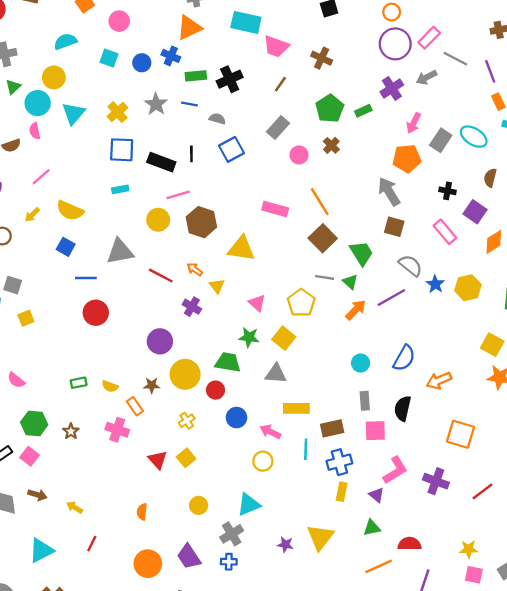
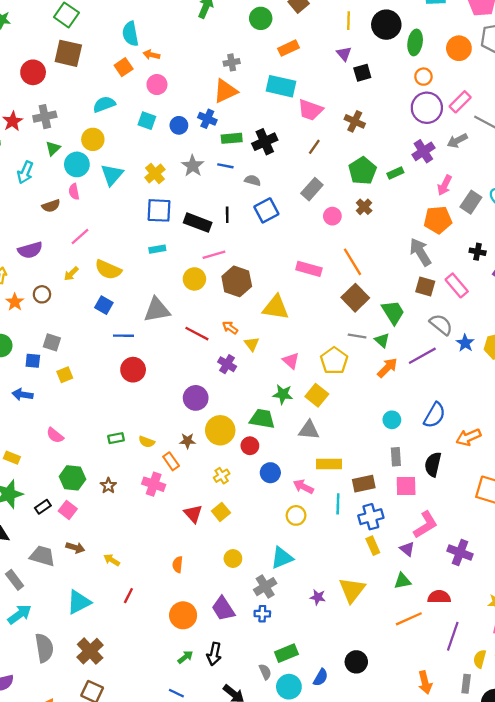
pink rectangle: (445, 232) -> (457, 285), moved
purple cross: (436, 481) -> (460, 553), moved
yellow rectangle: (342, 492) -> (373, 546), turned -36

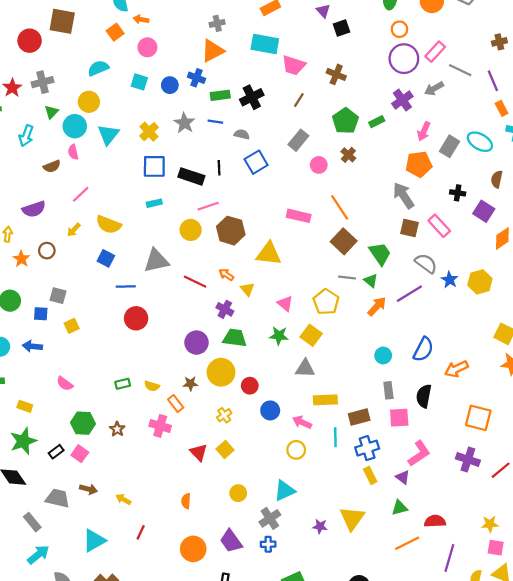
green trapezoid: (262, 419) -> (235, 338), moved
purple cross: (460, 553) -> (468, 460), moved

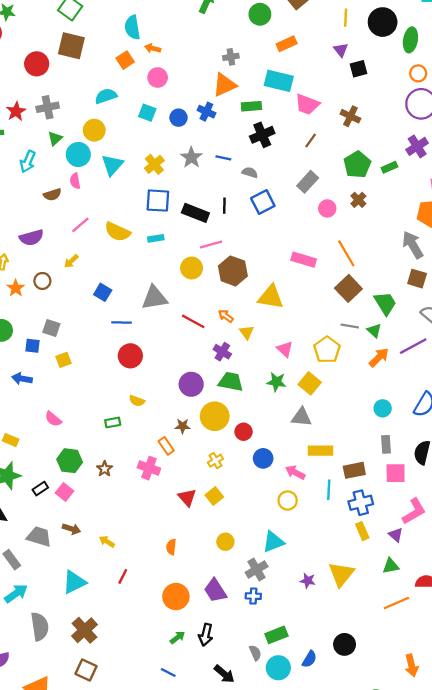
green rectangle: (220, 95) -> (251, 106), moved
yellow semicircle: (109, 225) -> (117, 232), moved
yellow semicircle: (152, 386) -> (137, 401), moved

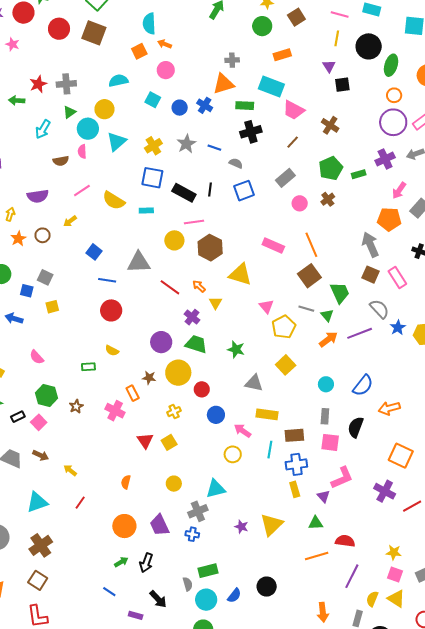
red circle: (37, 64) -> (59, 29), moved
pink triangle: (285, 349) -> (266, 306), moved
yellow square: (310, 383) -> (286, 365), moved

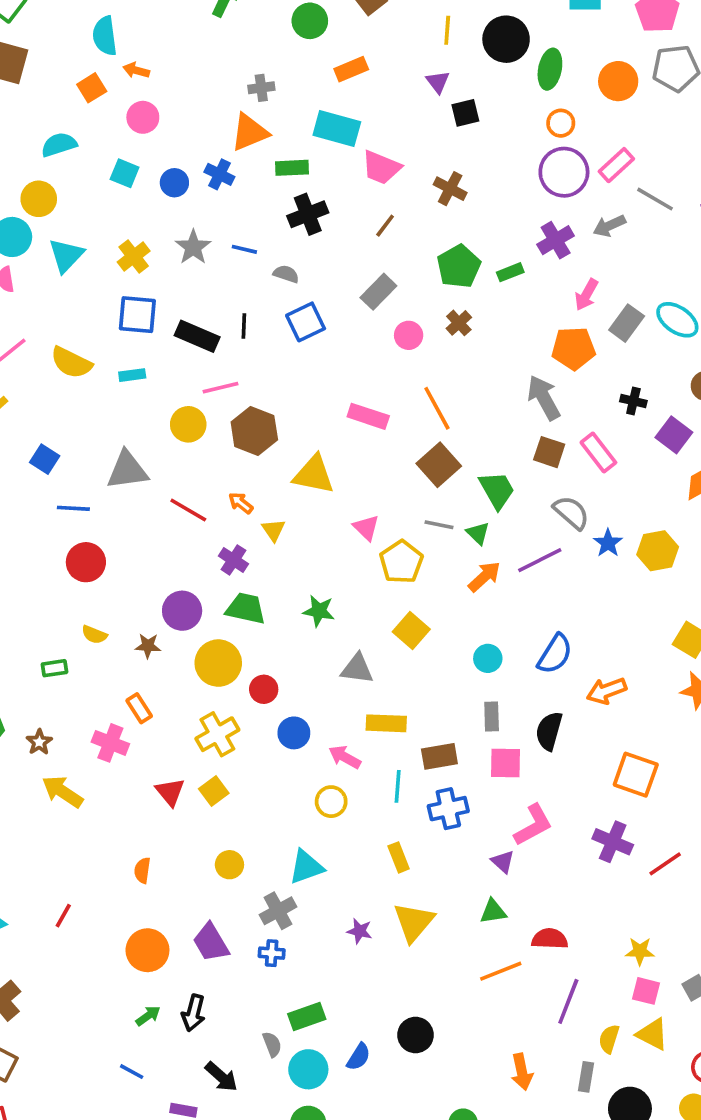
brown star: (149, 378) -> (148, 646), moved
yellow cross: (174, 412) -> (217, 734), size x1.6
yellow arrow: (70, 470) -> (62, 792), moved, size x1.6
yellow rectangle: (295, 489) -> (399, 857), moved

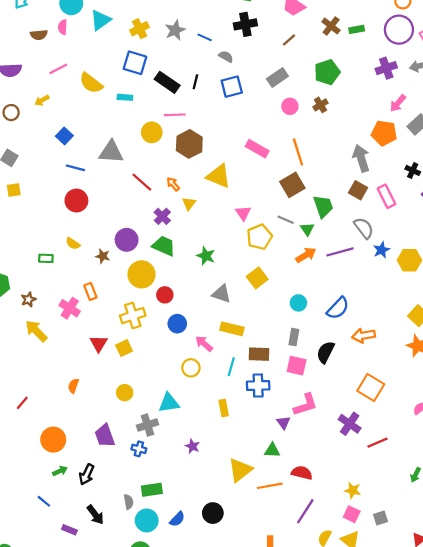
green rectangle: (510, 272) -> (357, 29), moved
yellow triangle: (414, 922) -> (240, 470), moved
orange circle: (147, 950) -> (53, 440), moved

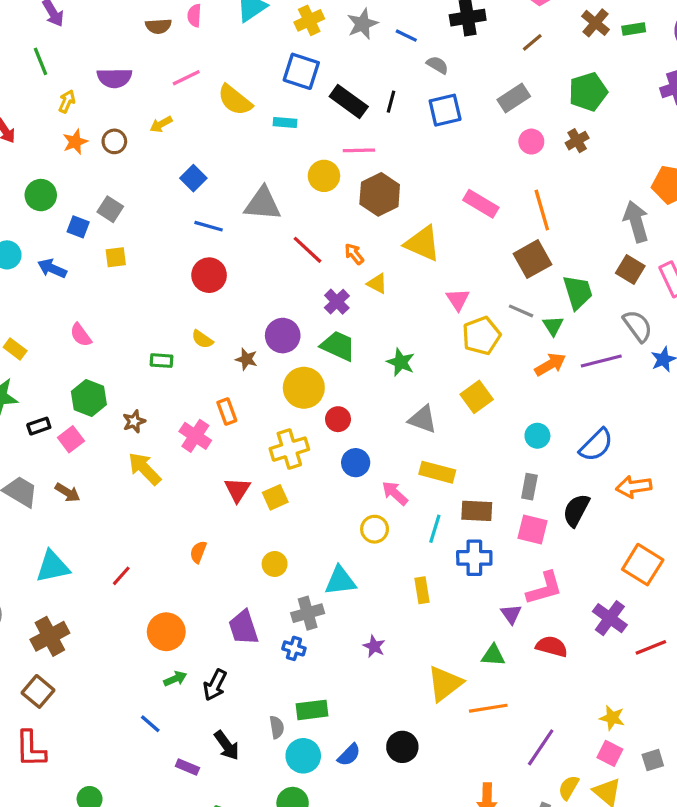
yellow triangle: (189, 204) -> (377, 284), turned -40
red semicircle: (302, 473) -> (552, 646), moved

